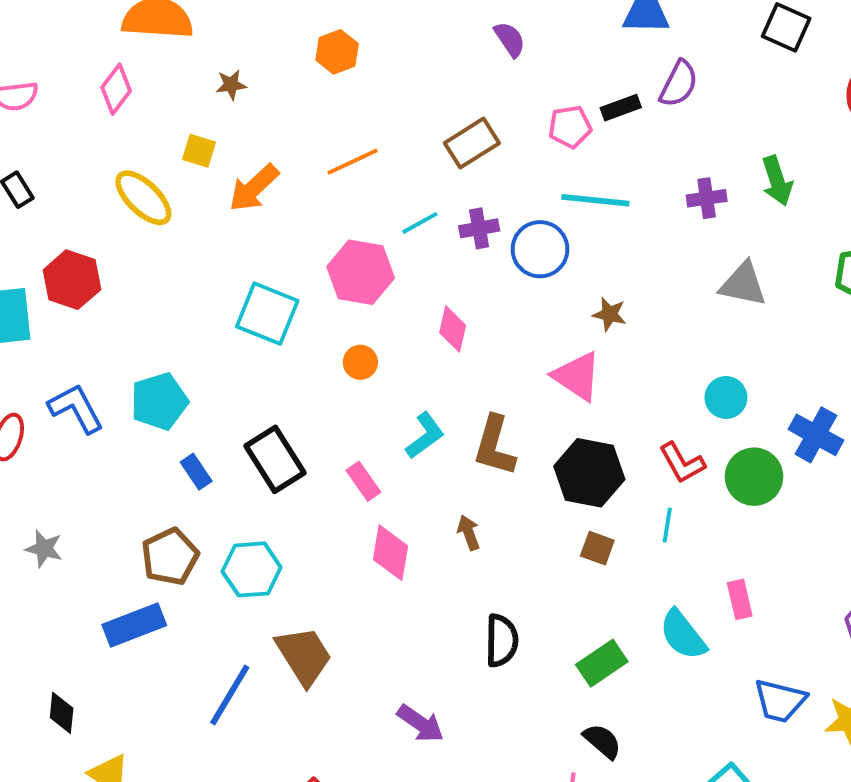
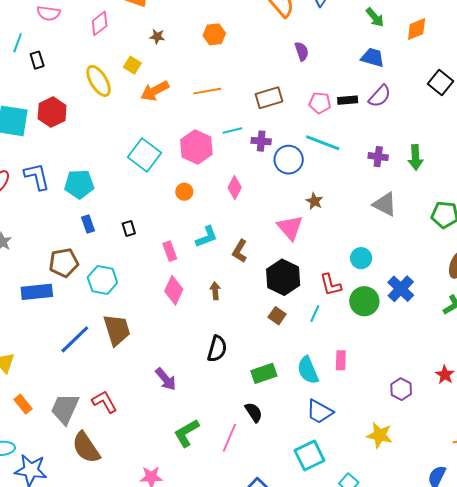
brown L-shape: (494, 446) -> (240, 251), size x0.7
black rectangle: (275, 459) -> (129, 228), size x0.5
blue trapezoid: (780, 701) -> (320, 412), moved

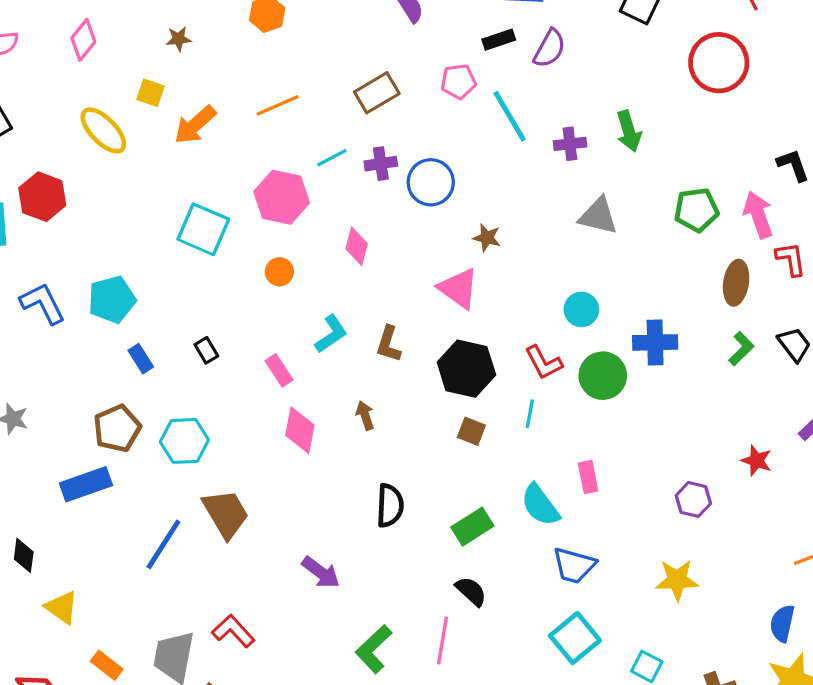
black rectangle: (348, 100) -> (499, 40), moved
cyan line: (323, 143) -> (510, 116), moved, turned 52
blue cross: (401, 289) -> (655, 342), turned -32

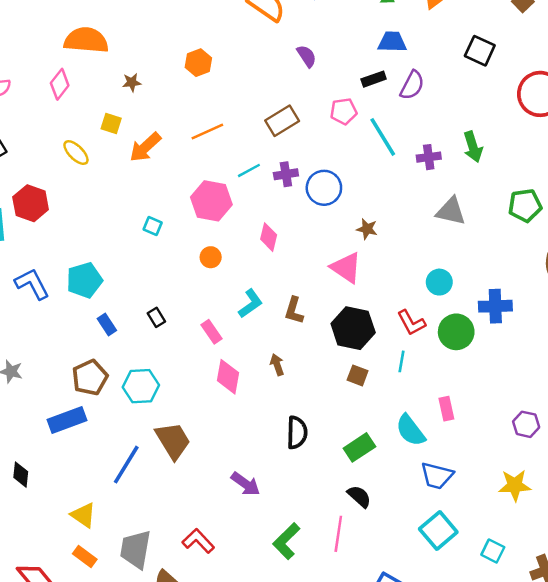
yellow ellipse: (103, 130) -> (76, 153), size x0.7
cyan square: (203, 229) -> (153, 226), size x0.5
yellow triangle: (62, 607) -> (83, 515), moved
red L-shape: (233, 631) -> (198, 541), moved

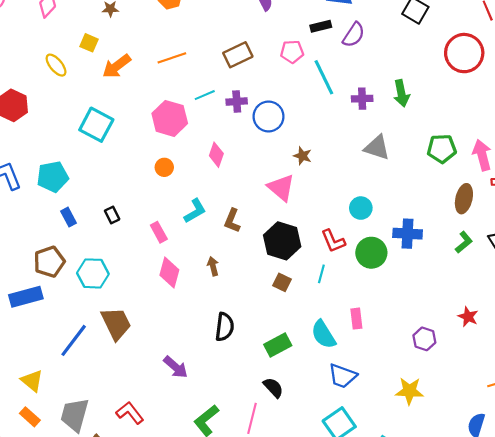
cyan square: (153, 226) -> (96, 125), moved, size x2.0

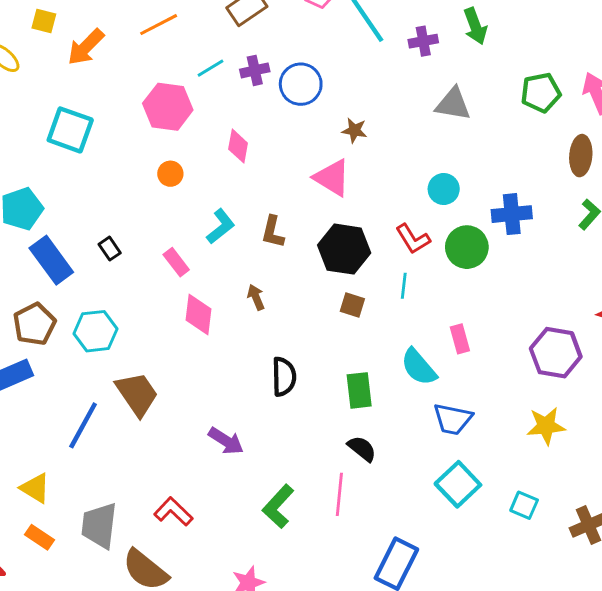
blue rectangle: (69, 217) -> (51, 260), size x1.8
purple hexagon: (424, 339) -> (556, 353), size x1.6
green rectangle: (278, 345) -> (359, 390), turned -60

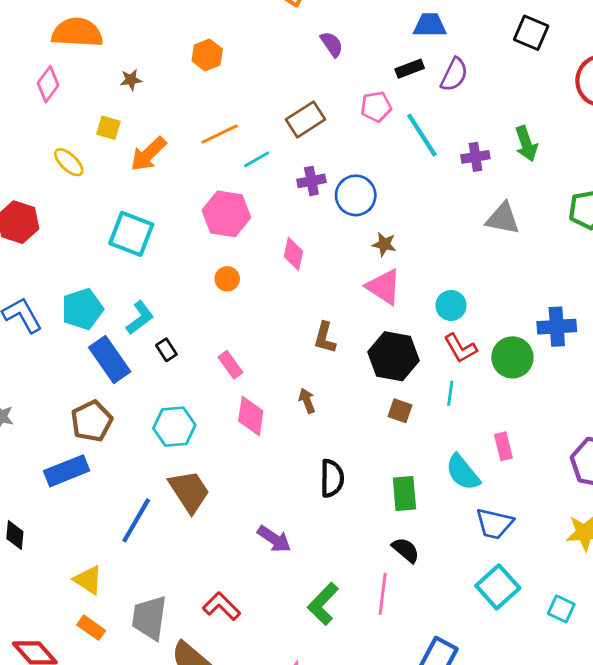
cyan line: (210, 68) -> (257, 159), moved
brown star: (354, 130) -> (384, 244), moved
cyan circle: (444, 189) -> (451, 305), moved
cyan L-shape: (221, 226) -> (140, 318), moved
cyan hexagon: (96, 331) -> (174, 427), moved

